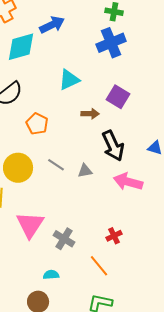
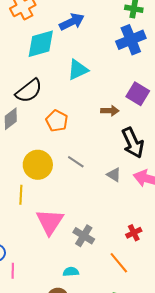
cyan triangle: (69, 80) -> (78, 70), moved
gray triangle: (85, 171) -> (114, 175), moved, turned 42

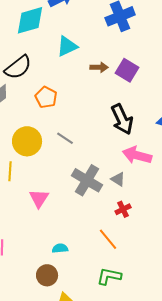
brown arrow: (110, 111) -> (99, 67), moved
gray triangle: (114, 175) -> (118, 179), moved
pink triangle: (50, 222) -> (39, 198), size x0.7
gray cross: (84, 236) -> (87, 180), moved, size x1.4

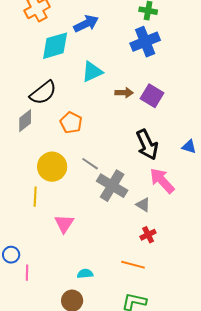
pink arrow: (137, 155) -> (162, 181), turned 32
gray cross: (87, 180) -> (112, 186), moved
orange line: (108, 239) -> (133, 265), turned -35

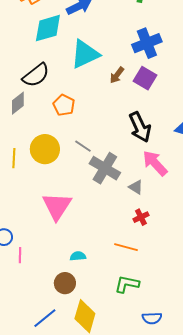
blue cross: (145, 42) -> (147, 43), moved
cyan triangle: (92, 72) -> (85, 54), size x1.4
brown arrow: (124, 93) -> (117, 75), turned 126
yellow line: (35, 197) -> (14, 158), moved
pink triangle: (64, 224) -> (57, 206), size x1.5

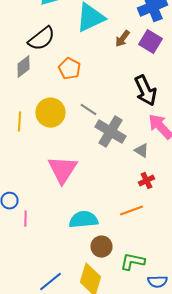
orange line: (126, 247) -> (132, 211), turned -35
cyan semicircle: (78, 256) -> (84, 220), size x1.8
brown circle: (65, 283) -> (102, 247), moved
green L-shape: (127, 284) -> (132, 262), moved

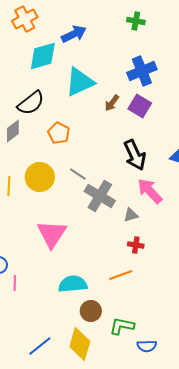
gray triangle: (142, 151) -> (131, 215), turned -49
red cross: (146, 181) -> (136, 245), turned 35

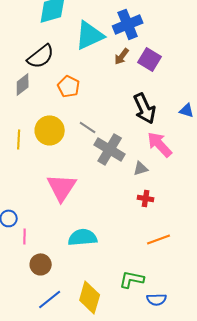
blue cross: (142, 71) -> (128, 24), moved
orange line: (121, 275) -> (159, 239), moved
brown circle: (91, 311) -> (41, 264), moved

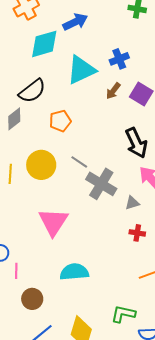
blue cross: (128, 24) -> (119, 59), size x0.7
orange pentagon: (69, 86) -> (60, 121), turned 30

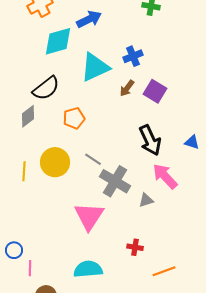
pink triangle: (53, 222) -> (89, 216), moved
red cross: (137, 233) -> (135, 247), moved

